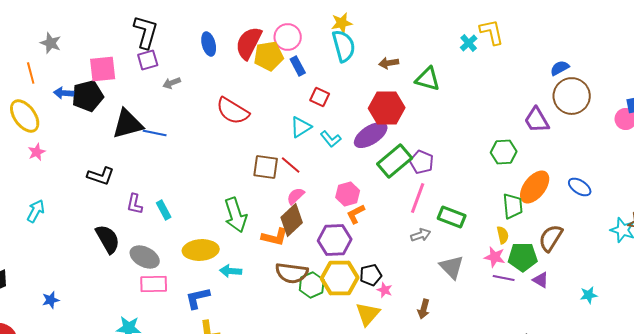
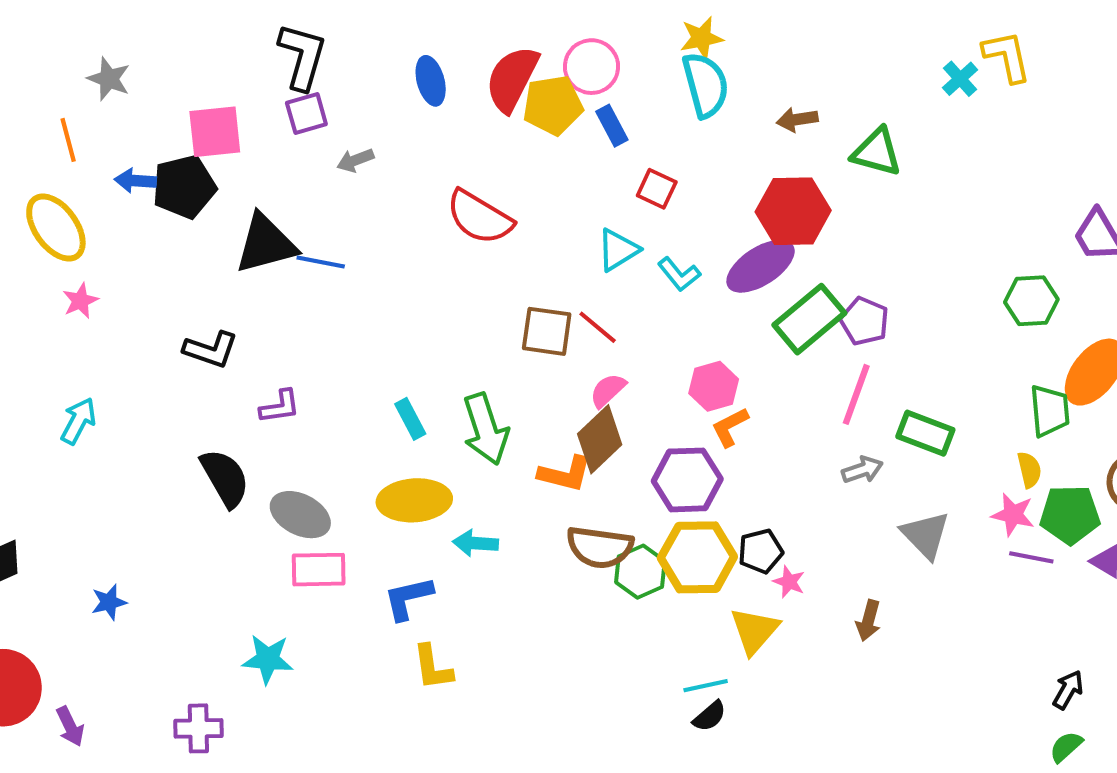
purple L-shape: (135, 204) -> (280, 407), turned -110
cyan rectangle: (164, 210) -> (410, 419), moved

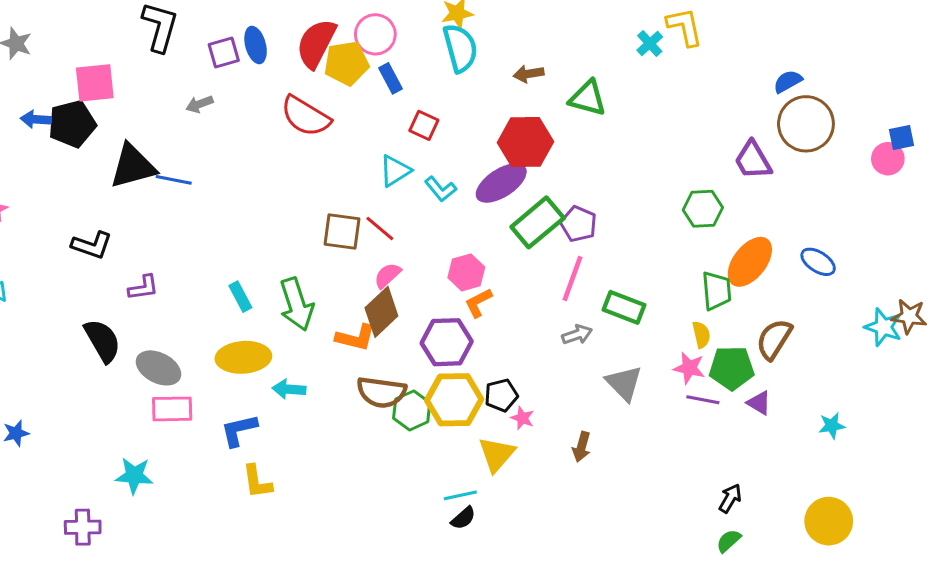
purple square: (306, 113) -> (224, 53), moved
red semicircle: (479, 217) -> (306, 116), moved

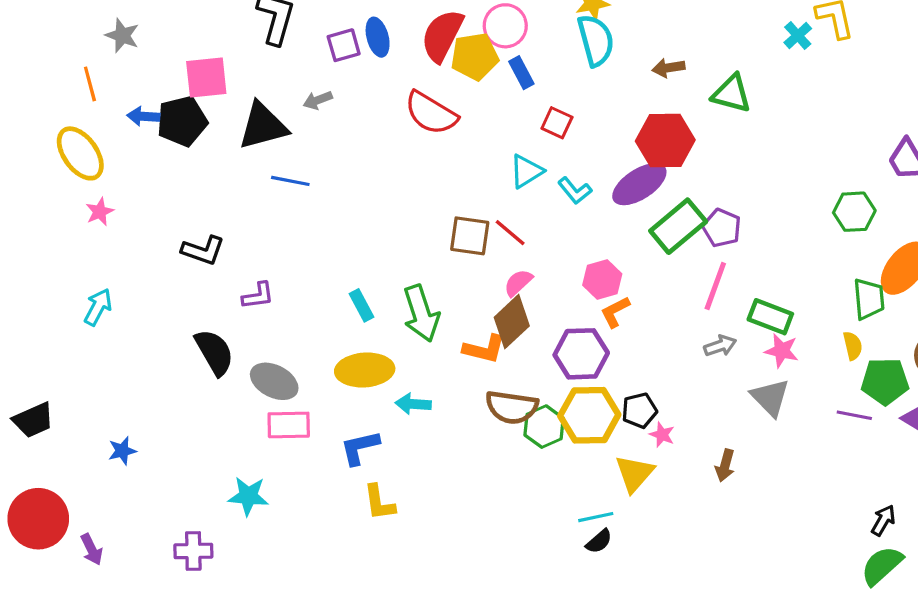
black triangle: (133, 166) -> (263, 126), moved
pink star: (689, 368) -> (782, 351), moved
green semicircle: (729, 541) -> (882, 566), size x1.6

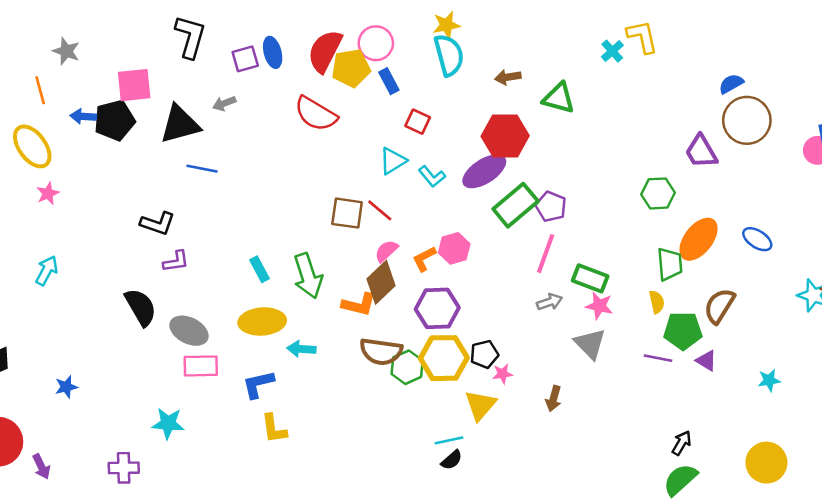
black L-shape: (203, 250) -> (158, 224), moved
orange L-shape: (615, 312) -> (424, 259), moved
pink star: (662, 435) -> (503, 374), turned -30

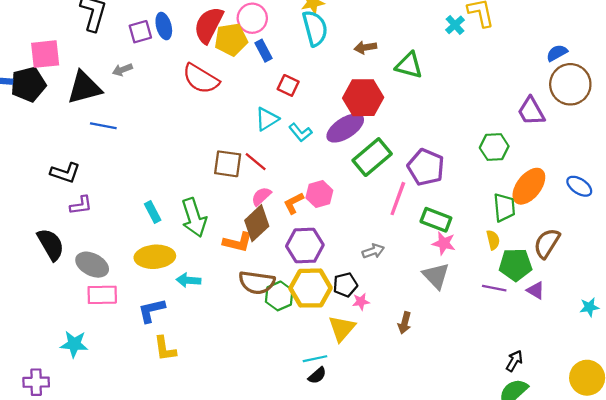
purple pentagon: (551, 207) -> (426, 167), moved, size x1.4
gray arrow: (550, 302) -> (373, 251), moved

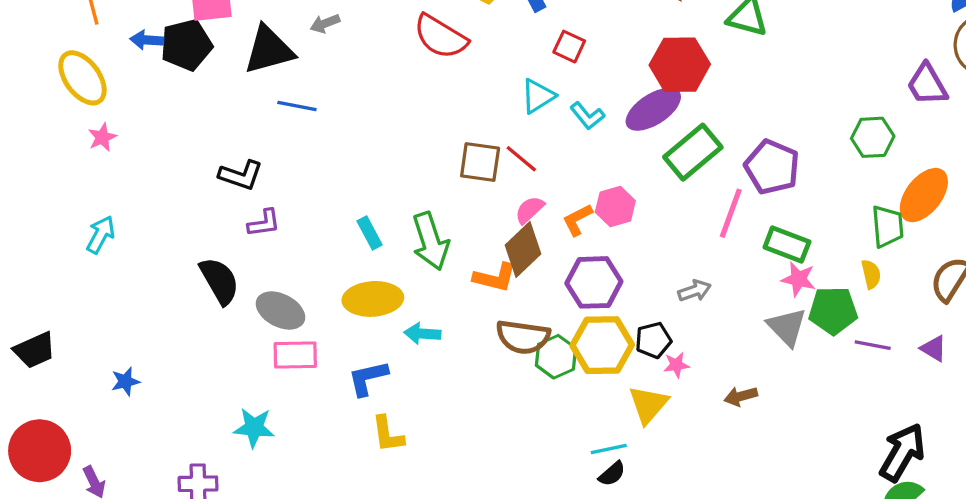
green pentagon: (515, 265) -> (833, 310), moved
brown arrow: (405, 323) -> (741, 396), turned 60
black arrow: (514, 361) -> (902, 452), size x1.8

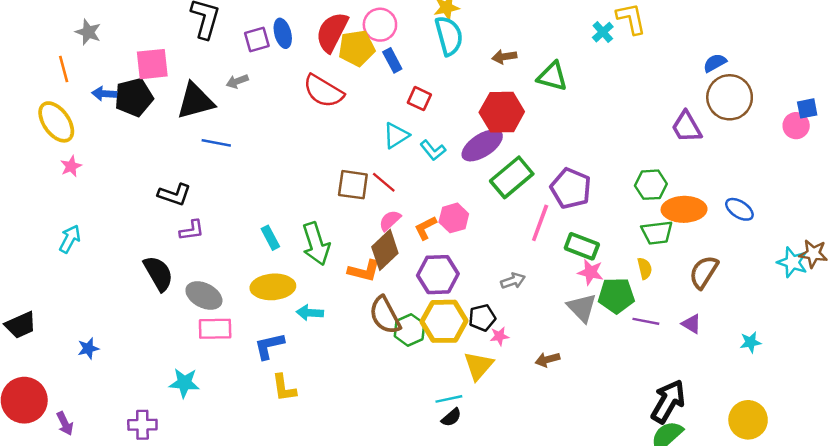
green hexagon: (873, 137) -> (651, 185), moved
orange ellipse: (924, 195) -> (684, 209), turned 51
green trapezoid: (888, 226) -> (657, 233), turned 88
brown semicircle: (523, 337) -> (385, 315), turned 54

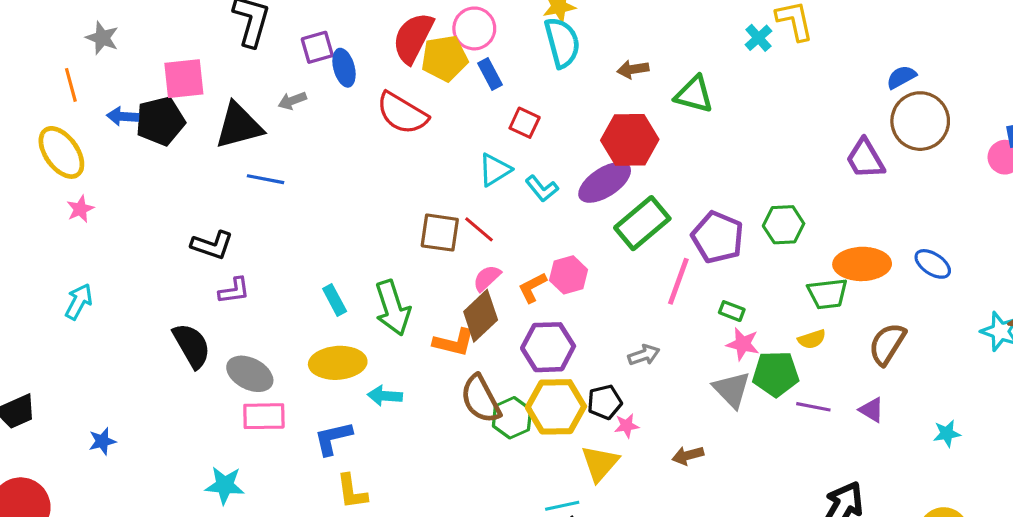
blue ellipse: (283, 33) -> (344, 68), moved
green hexagon: (651, 185) -> (784, 225), moved
green rectangle: (582, 246) -> (732, 311), size x0.6
yellow semicircle: (645, 268) -> (812, 339), turned 85

